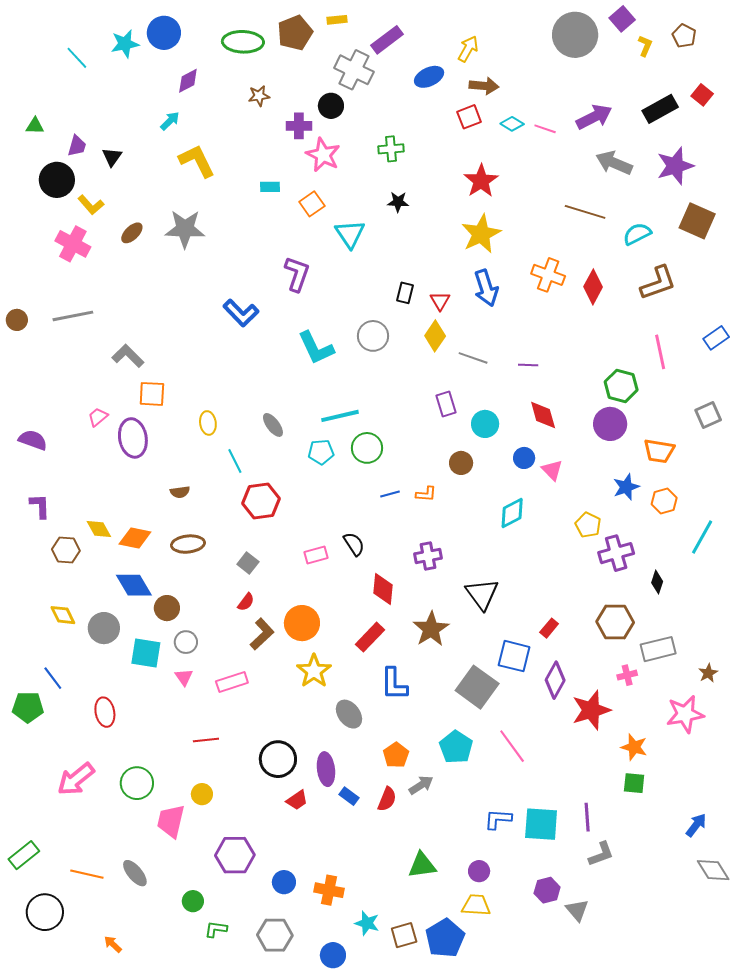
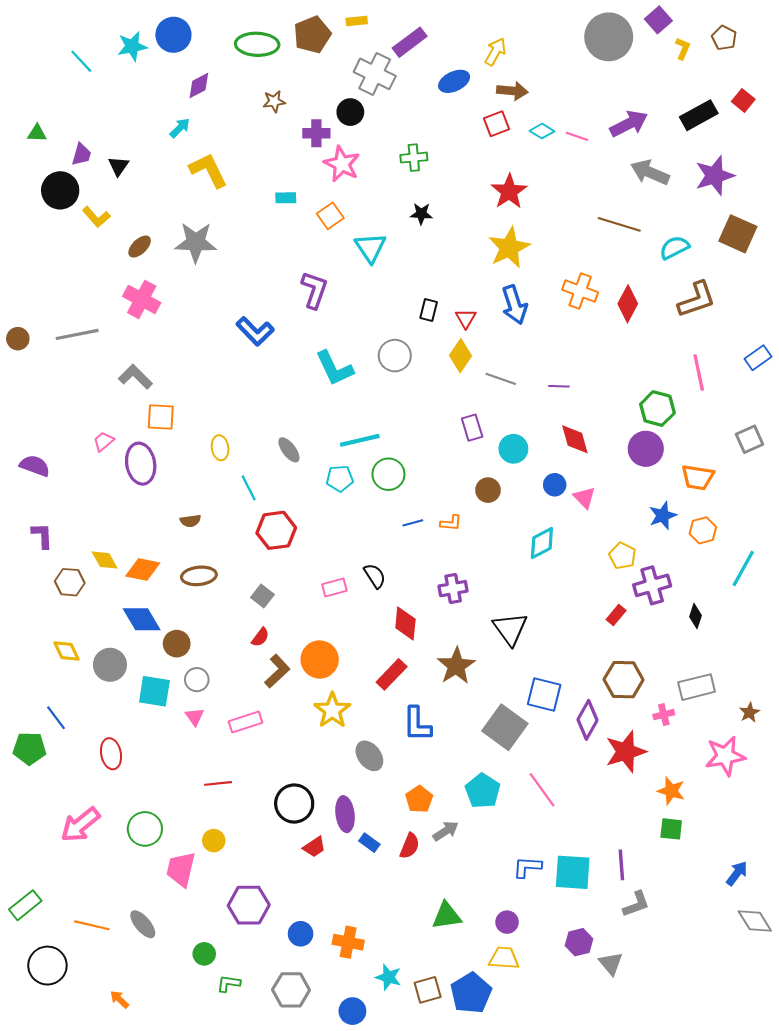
pink cross: (73, 244) -> (142, 299), moved
brown hexagon: (615, 622) -> (624, 680), moved
red rectangle: (549, 628) -> (616, 615), moved

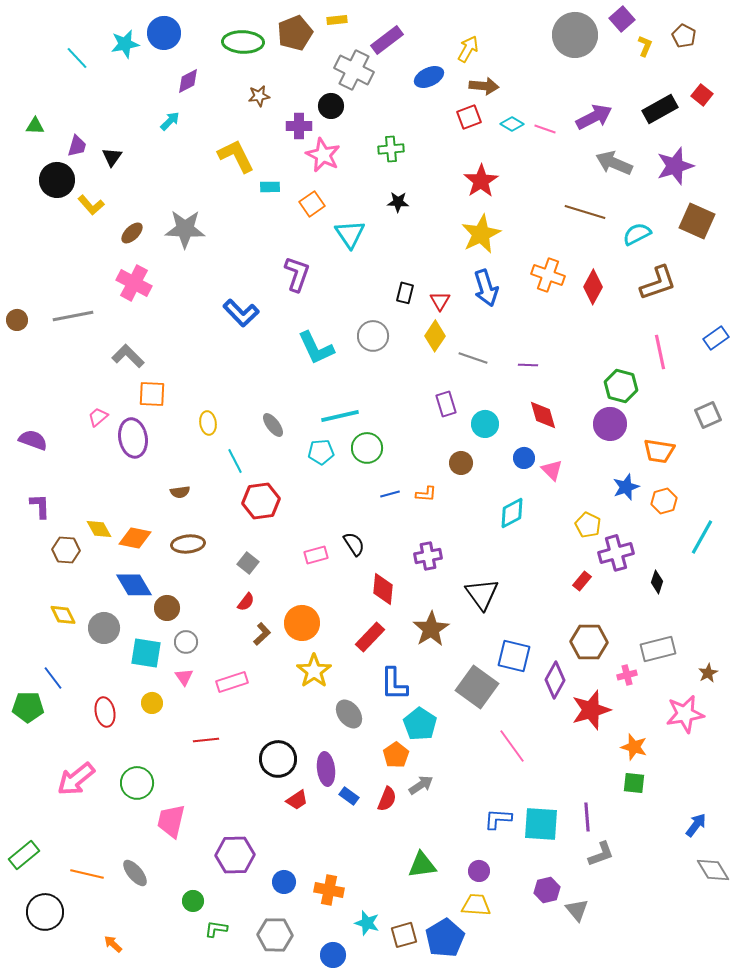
yellow L-shape: (208, 170) -> (236, 156), moved
brown L-shape: (277, 671) -> (262, 634), size x0.7
cyan pentagon: (483, 791) -> (420, 724), moved
yellow circle: (214, 841) -> (152, 703), moved

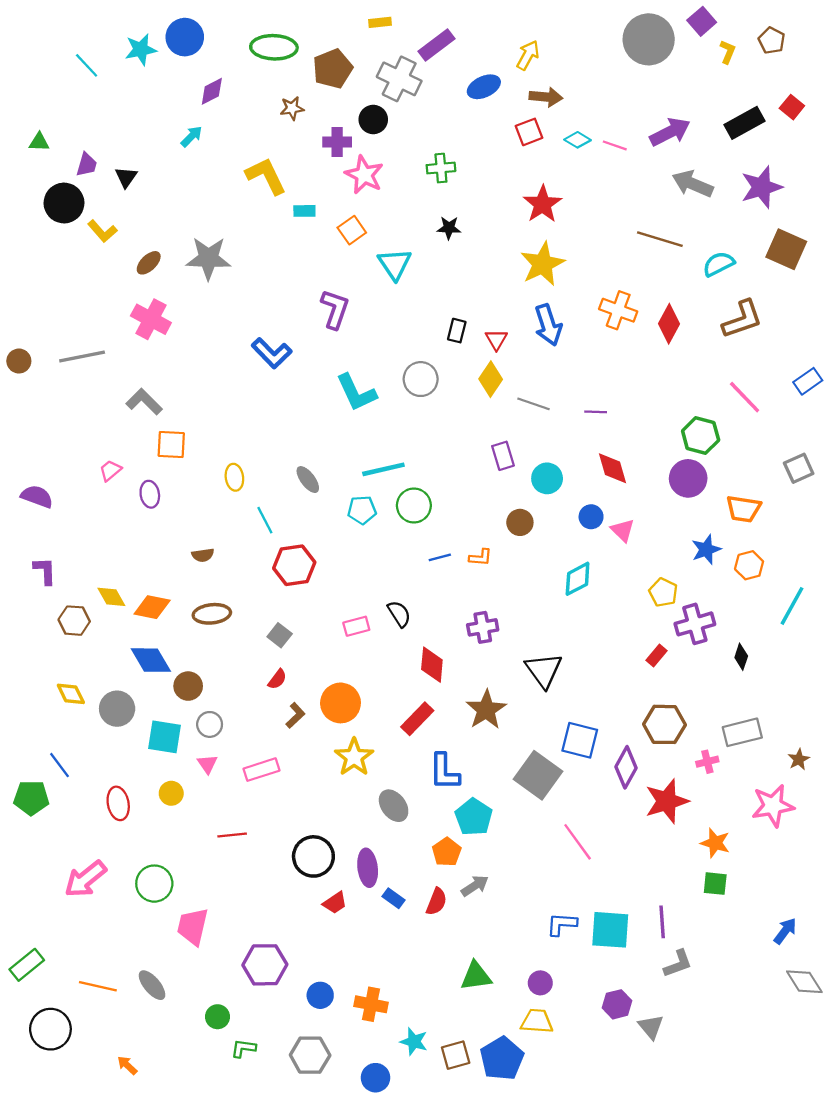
brown pentagon: (295, 33) -> (333, 69), moved
pink line: (660, 352) -> (745, 397), turned -32
purple ellipse: (133, 438) -> (150, 494), size x0.6

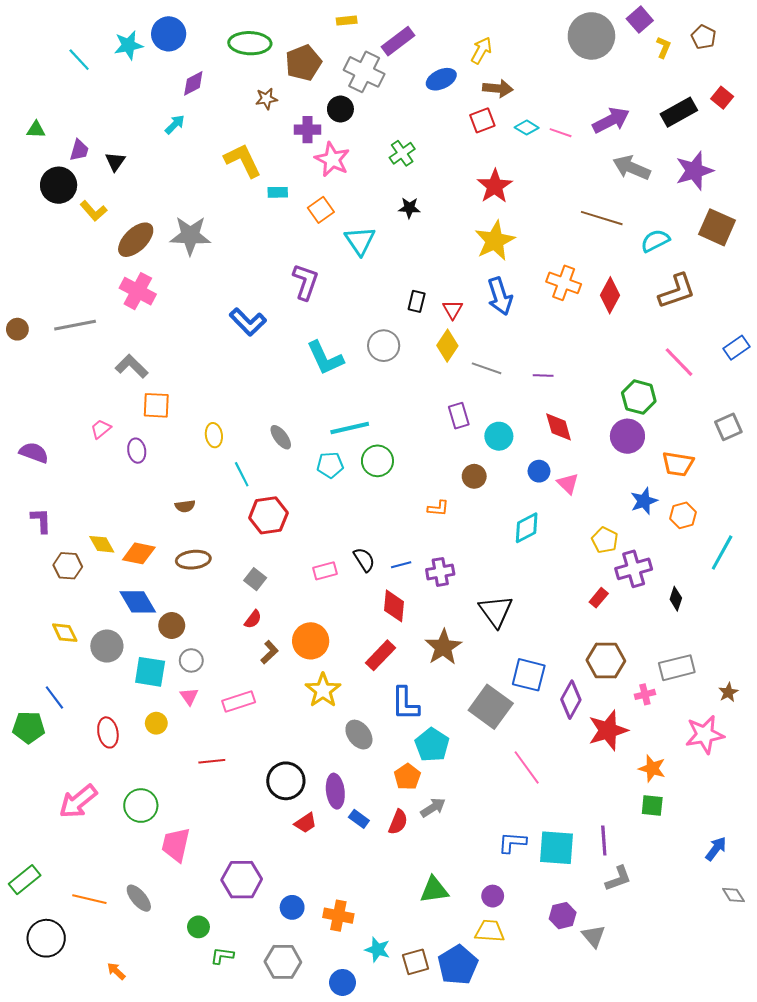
green cross: (441, 168) -> (402, 153), turned -30
brown ellipse: (149, 263) -> (136, 240), size x1.6
blue line: (440, 557) -> (401, 565), moved
gray diamond: (804, 982) -> (733, 895), size x0.7

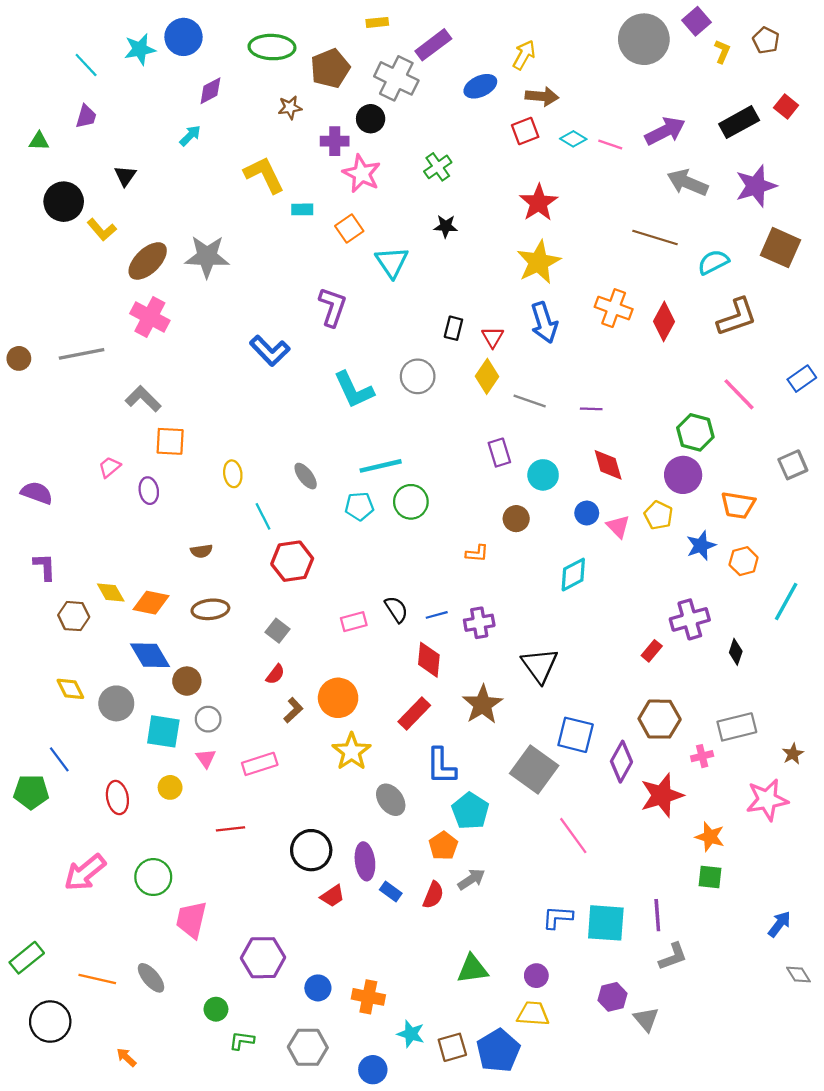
purple trapezoid: (79, 150) -> (86, 116), moved
yellow pentagon: (605, 540) -> (658, 515), moved

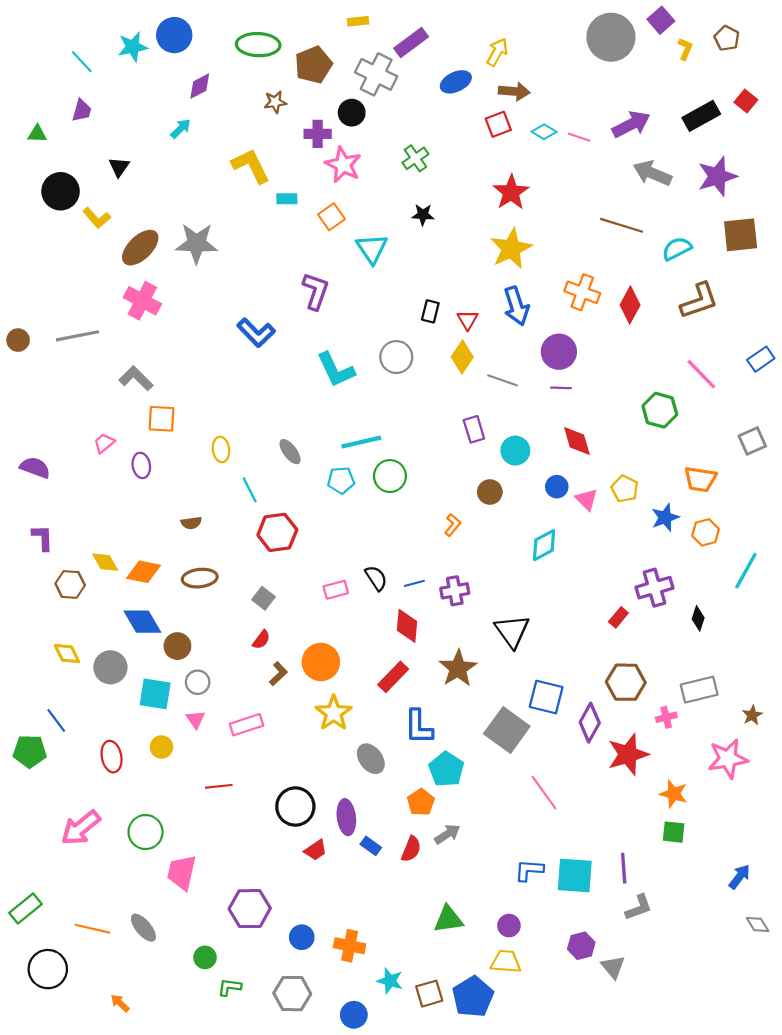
brown square: (781, 248) -> (741, 235), turned -30
purple circle: (683, 475) -> (559, 352), moved
orange L-shape: (477, 553) -> (453, 525), turned -55

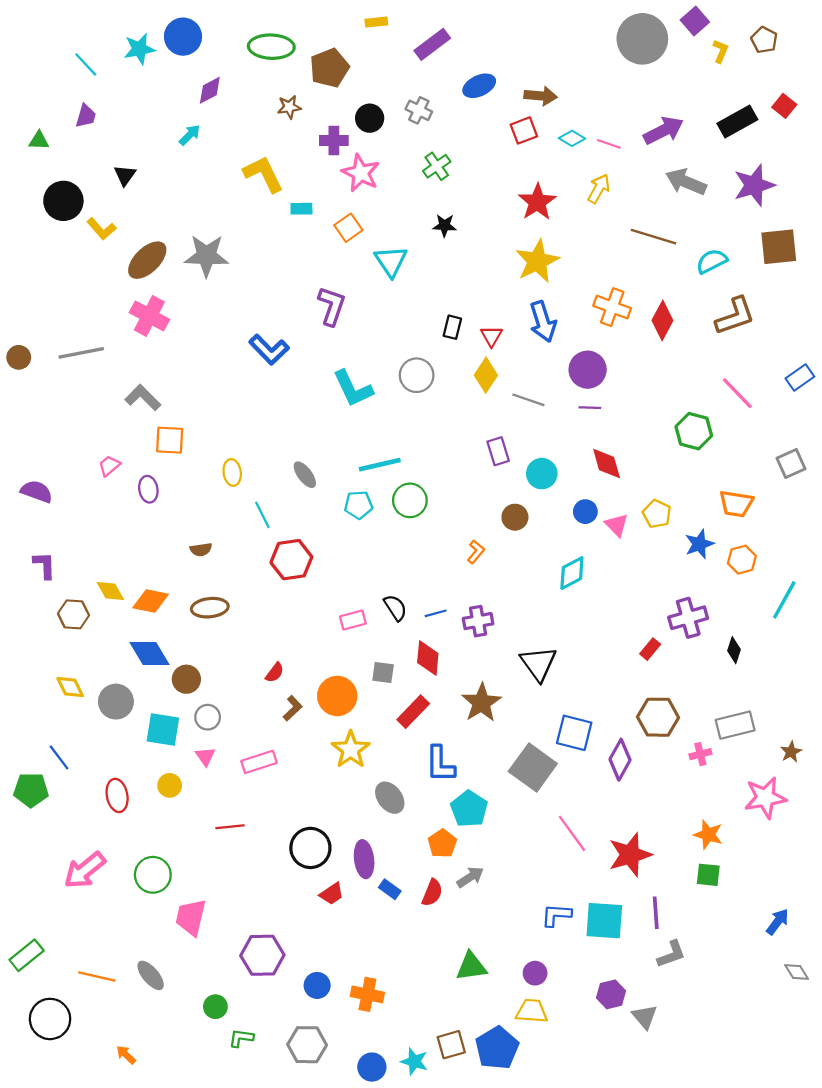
yellow arrow: (497, 52) -> (599, 189), moved
gray cross: (376, 74) -> (419, 110), moved, size x0.6
gray square: (263, 598) -> (383, 673), moved, turned -30
red star: (628, 754) -> (630, 855), moved
cyan star: (390, 981) -> (414, 1061), moved

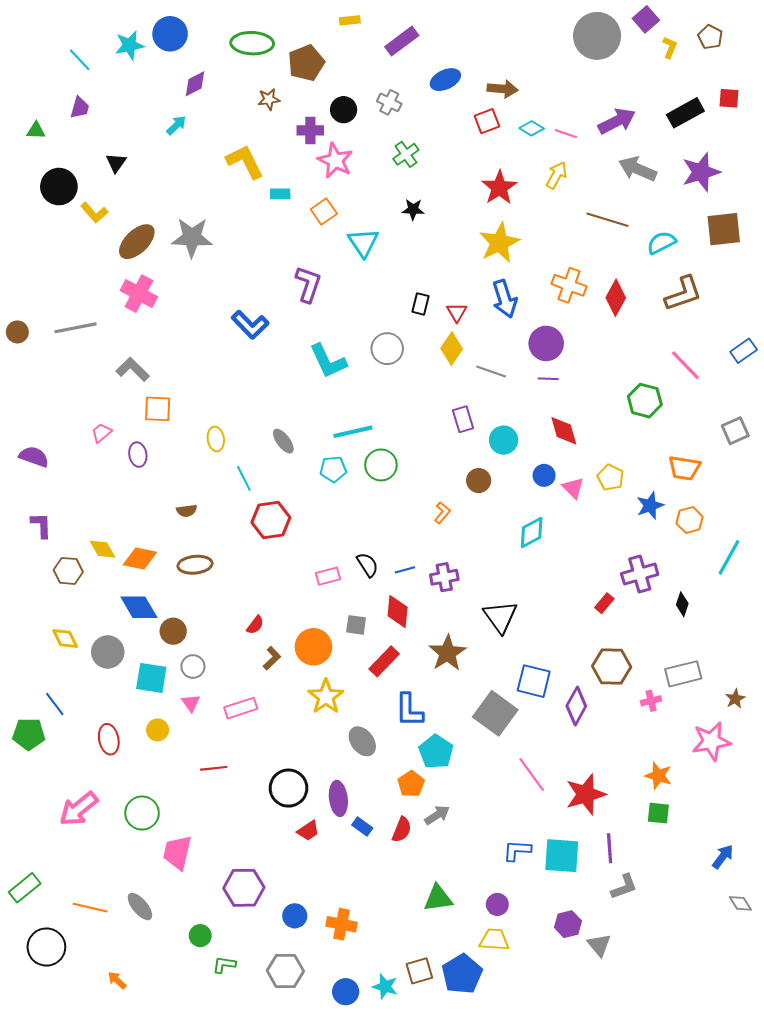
red square: (784, 106) -> (729, 98), turned -35

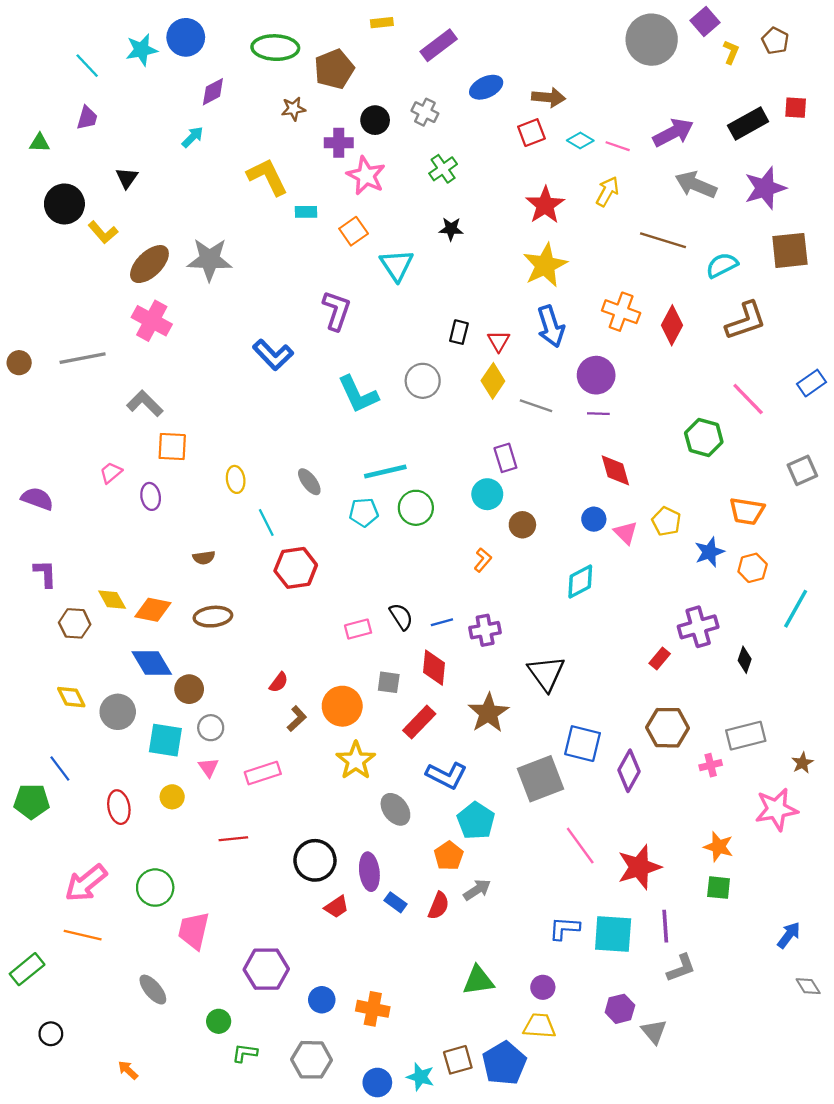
cyan circle: (504, 440) -> (487, 494), moved
blue L-shape: (409, 710) -> (446, 775), turned -63
gray square: (495, 713) -> (541, 779), turned 33
orange line: (90, 908) -> (83, 935), moved
black circle: (46, 947) -> (51, 1034), size x0.6

